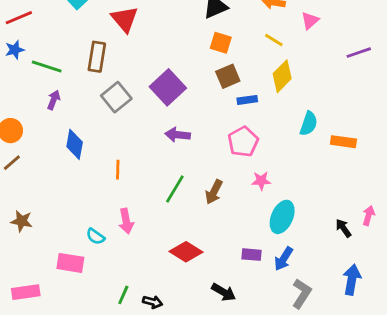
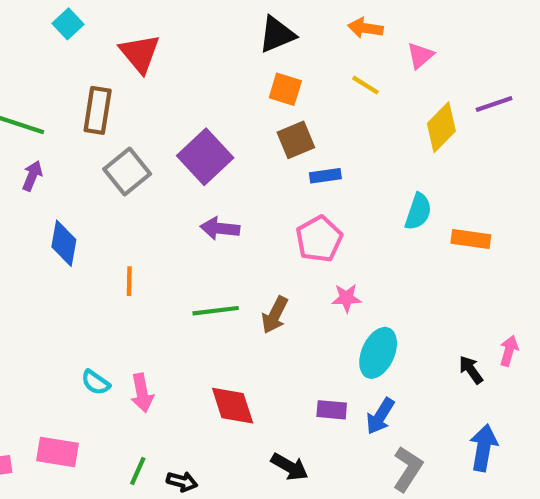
yellow diamond: (282, 76) -> (441, 127), moved
green line: (175, 189) -> (216, 311), turned 52
pink arrow: (126, 221) -> (142, 393), moved
red diamond: (186, 252) -> (233, 406), turned 40
pink rectangle: (70, 263) -> (58, 452), moved

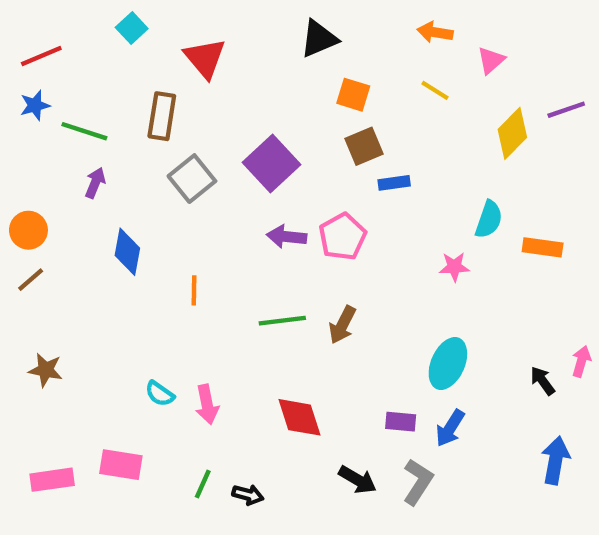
black triangle: (277, 34) -> (319, 39), moved
pink pentagon: (319, 239) -> (343, 237), moved
pink star: (346, 298) -> (454, 267), moved
gray L-shape: (408, 469) -> (418, 482), moved

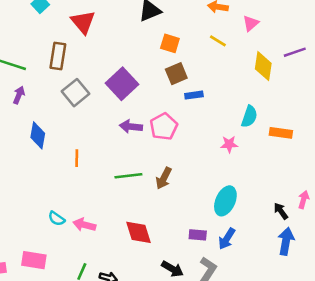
yellow diamond: (512, 133) -> (263, 66), turned -36
pink arrow: (207, 404) -> (84, 225), turned 115
blue arrow: (555, 460) -> (286, 241), moved

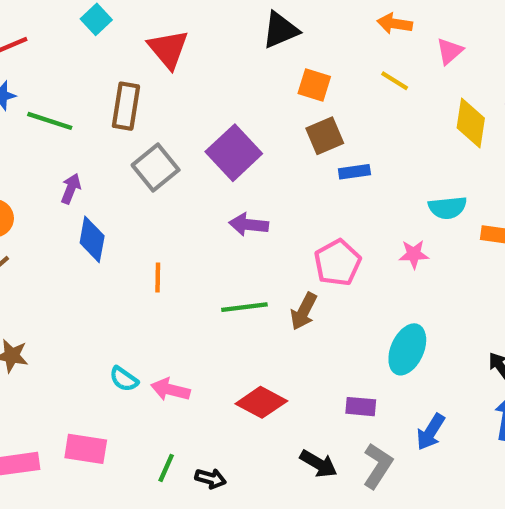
purple arrow: (19, 95) -> (71, 189), moved
cyan semicircle: (249, 116) -> (448, 208), turned 65
pink pentagon: (164, 127) -> (337, 263), moved
red diamond: (138, 232) -> (261, 402), turned -44
blue arrow: (227, 239) -> (431, 432), moved

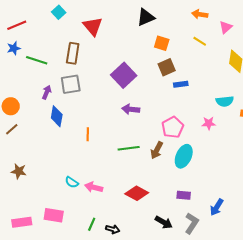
gray square: (156, 167) -> (71, 84), moved, turned 30
cyan ellipse: (407, 349) -> (184, 156), moved

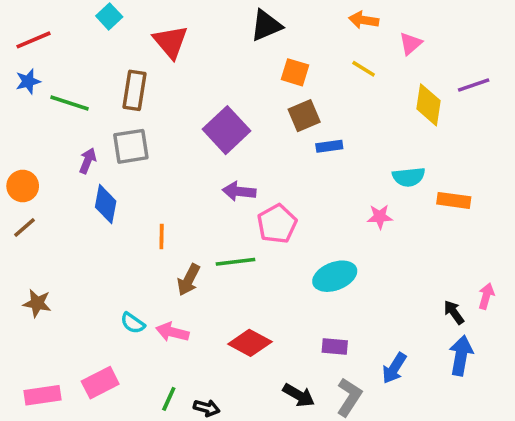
pink pentagon: (173, 127) -> (277, 224), moved
brown arrow: (157, 150) -> (189, 280), moved
cyan ellipse: (184, 156) -> (335, 276), turned 45
pink rectangle: (54, 215) -> (100, 383), turned -36

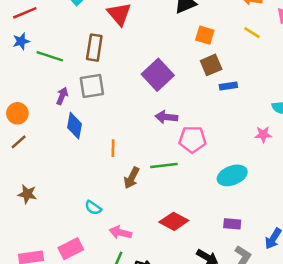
pink pentagon: (277, 224) -> (192, 139), turned 30
pink arrow: (172, 332) -> (120, 233), moved

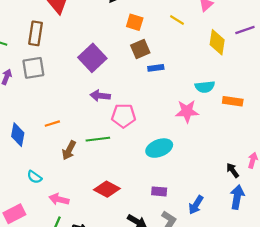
blue diamond: (74, 126) -> (18, 135), moved
pink star: (263, 134) -> (187, 111), size x1.5
orange line: (113, 148) -> (52, 124), turned 72

